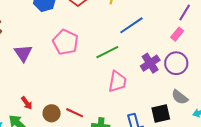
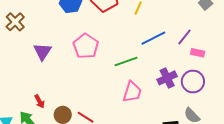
purple line: (185, 13) -> (185, 37), moved
pink rectangle: (177, 34) -> (198, 53), turned 56

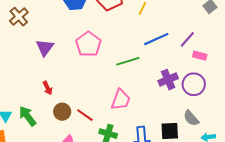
pink trapezoid: (132, 92) -> (121, 100), moved
red arrow: (39, 101) -> (48, 88), moved

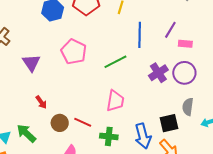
blue line: (156, 39) -> (140, 35), turned -55
gray semicircle: (191, 118) -> (188, 107), turned 60

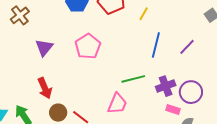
pink rectangle: (185, 44) -> (173, 109), moved
green line: (115, 62) -> (133, 79), moved
red arrow: (41, 102) -> (45, 88), size x1.5

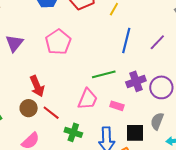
red arrow: (45, 88) -> (37, 86), moved
pink rectangle: (173, 109) -> (117, 106), moved

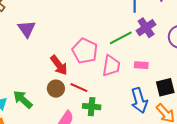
pink pentagon: (58, 42) -> (85, 51), moved
purple cross: (136, 81) -> (146, 28), moved
green cross: (73, 132) -> (92, 107), moved

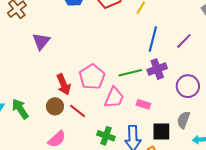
green cross: (92, 107) -> (106, 136), moved

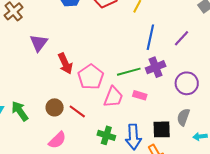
red arrow: (64, 84) -> (65, 63), moved
pink rectangle: (143, 104) -> (140, 95), moved

